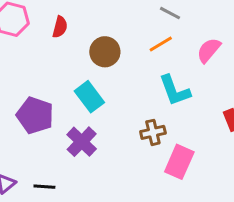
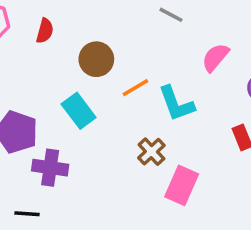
orange line: (161, 44) -> (135, 88), moved
brown cross: (153, 132) -> (151, 152), turned -30
purple cross: (82, 142) -> (50, 168), moved, turned -36

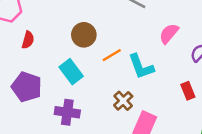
red semicircle: (45, 31) -> (28, 40), moved
purple cross: (50, 168) -> (67, 112), moved

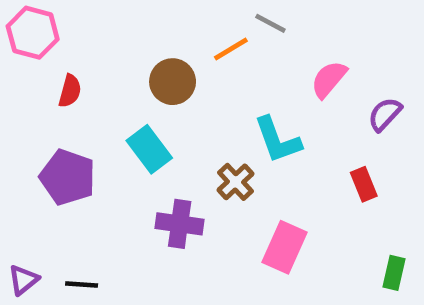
orange line: (112, 55) -> (231, 49), moved
brown cross: (123, 101) -> (236, 182), moved
purple cross: (67, 112) -> (180, 224), moved

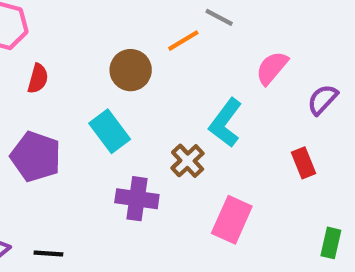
cyan L-shape: (277, 140) -> (226, 123), turned 57

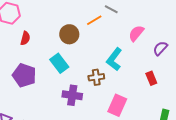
brown cross: (188, 161) -> (96, 77), turned 35

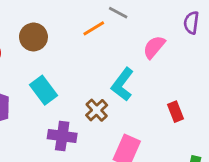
brown circle: (69, 34) -> (33, 37), moved
purple semicircle: (160, 48) -> (191, 23), moved, turned -35
brown cross: (96, 77) -> (97, 110), turned -35

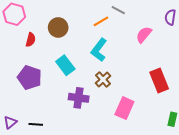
cyan L-shape: (122, 84) -> (99, 50), moved
red rectangle: (176, 112) -> (159, 81), size x1.6

